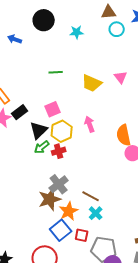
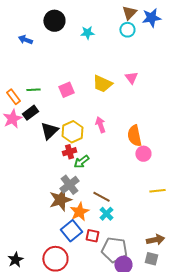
brown triangle: (109, 12) -> (129, 13), moved, turned -42
green line: (56, 72) -> (33, 90), moved
pink square: (53, 109) -> (66, 90), moved
green arrow: (42, 147) -> (81, 162), moved

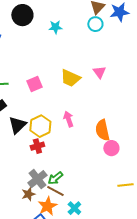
green arrow: (81, 162) -> (55, 178), moved
brown line: (101, 197) -> (55, 191), moved
brown star: (60, 200) -> (28, 194), size x0.6

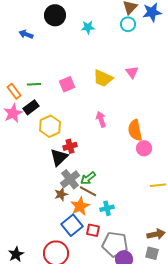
black triangle: (17, 125) -> (59, 157), moved
yellow hexagon: (40, 126) -> (50, 126), moved
cyan cross: (74, 208) -> (107, 208), turned 32

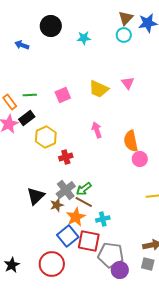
black triangle: (59, 157) -> (36, 196), moved
red square: (93, 230) -> (89, 241), size x1.6

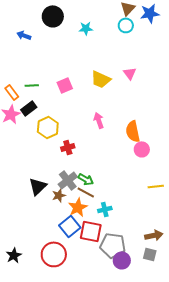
green arrow: (84, 189) -> (86, 179), turned -112

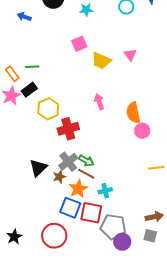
pink square: (65, 85) -> (79, 44), moved
red cross: (68, 147) -> (68, 129), size x1.5
blue square: (70, 226) -> (70, 208), turned -30

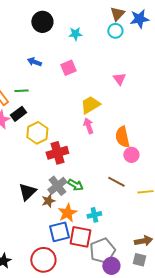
blue arrow: (24, 17) -> (34, 62), moved
yellow trapezoid: (101, 61) -> (90, 105), moved, turned 125
brown line: (86, 174) -> (116, 182), moved
blue square: (70, 208) -> (59, 232), turned -35
gray pentagon: (113, 227) -> (102, 251), turned -30

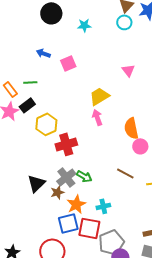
pink square: (68, 68) -> (68, 63), moved

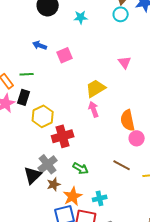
black rectangle: (27, 105) -> (24, 97), turned -35
gray cross: (66, 177) -> (48, 164), moved

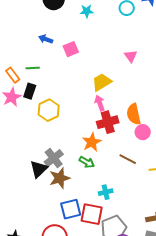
red cross: (63, 136) -> (108, 122), moved
brown star: (54, 184) -> (60, 178), size x1.5
orange star: (73, 196) -> (92, 142), moved

